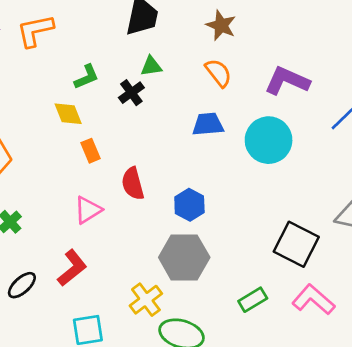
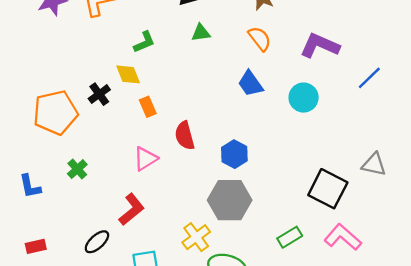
black cross: (131, 93) -> (99, 94), moved
blue trapezoid: (208, 124) -> (250, 84), turned -120
cyan circle: (269, 140) -> (304, 98), size x0.7
black ellipse: (22, 285) -> (97, 242), moved

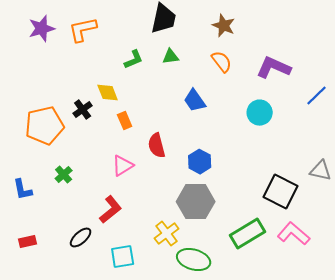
green L-shape: (144, 42) -> (134, 60), moved
blue trapezoid: (250, 84) -> (195, 101), moved
green rectangle: (290, 237) -> (248, 234), size x1.6

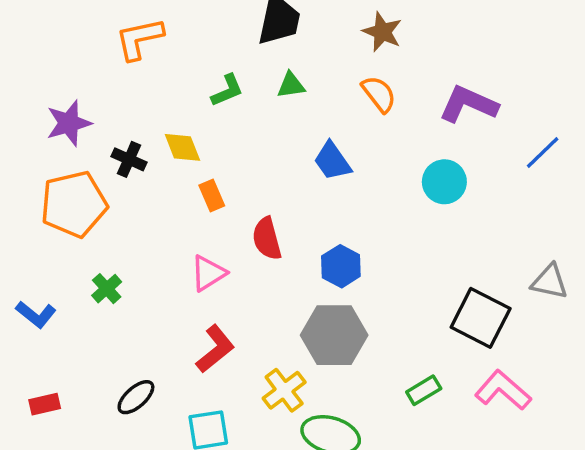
purple star: (42, 29) -> (69, 123), moved
black cross: (83, 110) -> (129, 159), moved, turned -30
blue L-shape: (23, 190) -> (36, 314), turned -40
red L-shape: (111, 210) -> (215, 349), moved
green rectangle: (248, 234) -> (424, 390), size x0.6

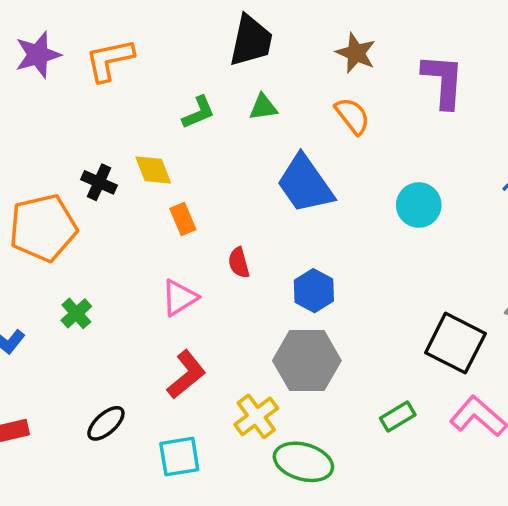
purple L-shape: (468, 104) -> (443, 81), moved, turned 70
purple star: (69, 123) -> (38, 55), moved
blue trapezoid: (332, 161) -> (305, 184), size x1.5
red semicircle: (267, 239) -> (239, 263), size x0.7

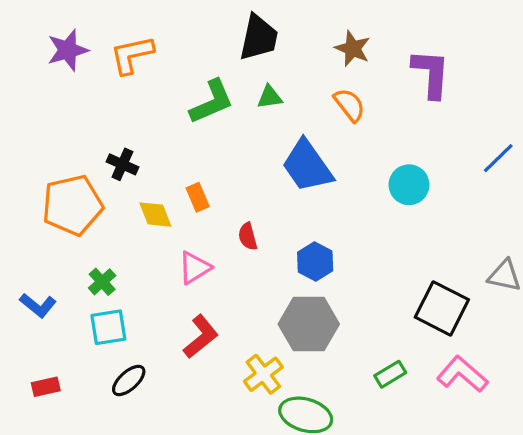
green L-shape: (199, 112) -> (212, 102), size x1.5
yellow diamond: (153, 170) -> (155, 215), moved
cyan square: (179, 457) -> (108, 327), moved

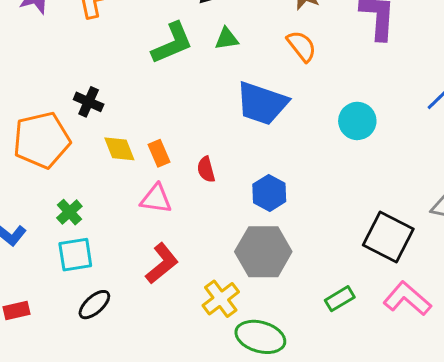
blue trapezoid: (307, 166) -> (262, 103), turned -36
orange rectangle: (198, 197) -> (159, 153), moved
pink triangle: (194, 268) -> (156, 199), turned 40

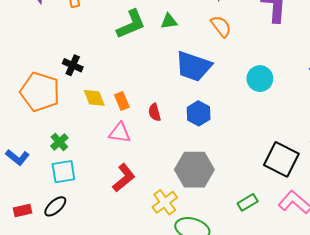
orange pentagon: (42, 140) -> (40, 92), turned 30
blue hexagon: (269, 193) -> (199, 113), moved
black ellipse: (94, 305) -> (55, 206), moved

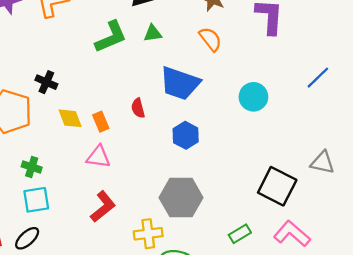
red semicircle: (155, 112) -> (138, 108), moved
green cross: (59, 142) -> (32, 167), turned -30
yellow cross: (165, 202) -> (148, 234), turned 30

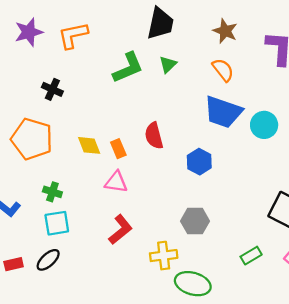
green triangle: (153, 33) -> (168, 64), turned -36
black cross: (46, 82) -> (52, 89), moved
blue trapezoid: (180, 83) -> (223, 112), moved
red semicircle: (138, 108) -> (154, 136), size x1.4
gray hexagon: (181, 198) -> (195, 221), size x0.7

